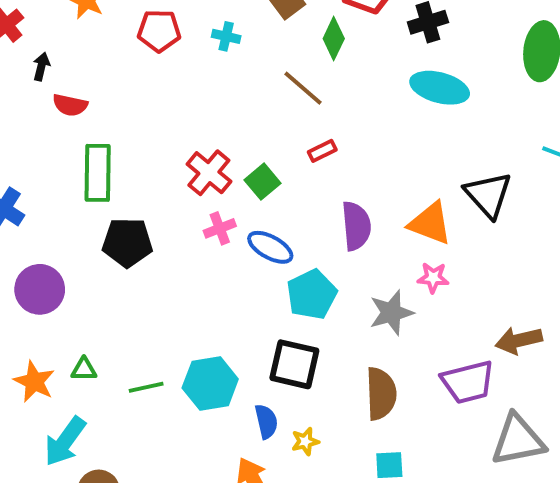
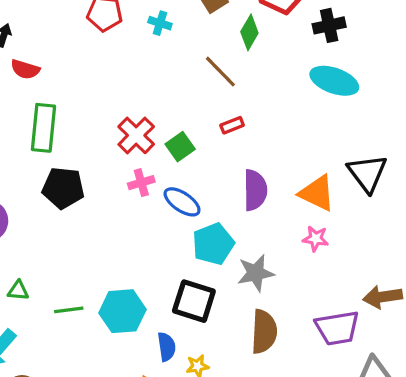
gray star: (391, 313) -> (256, 273), moved

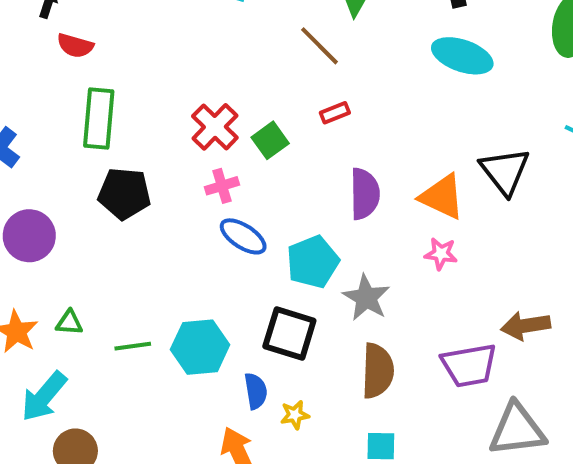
blue ellipse: (182, 202) -> (243, 236), moved
gray star: (256, 273) -> (366, 298), turned -30

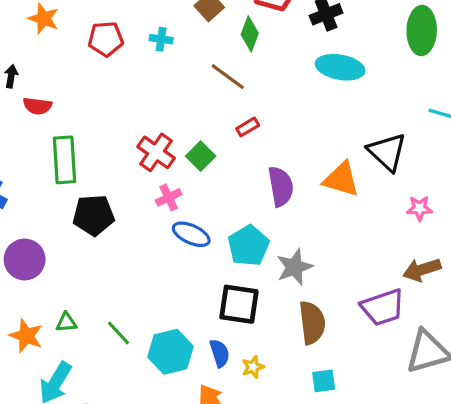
pink star: (441, 254) -> (420, 208), moved
gray star: (366, 298) -> (294, 267), turned 30
green line: (133, 346) -> (119, 333), turned 64
cyan hexagon: (200, 347) -> (171, 352), moved

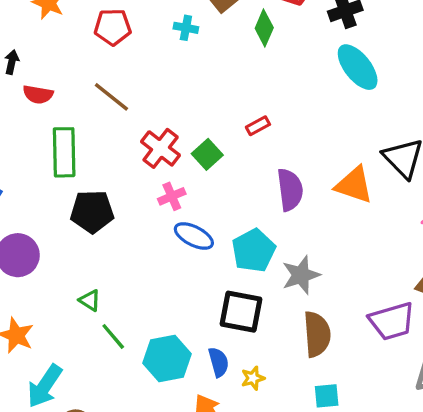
cyan cross: (161, 39) -> (186, 28), moved
cyan ellipse: (340, 67) -> (358, 67), turned 39
brown line: (228, 77) -> (111, 97), moved
green triangle: (66, 322) -> (90, 300), moved, turned 35

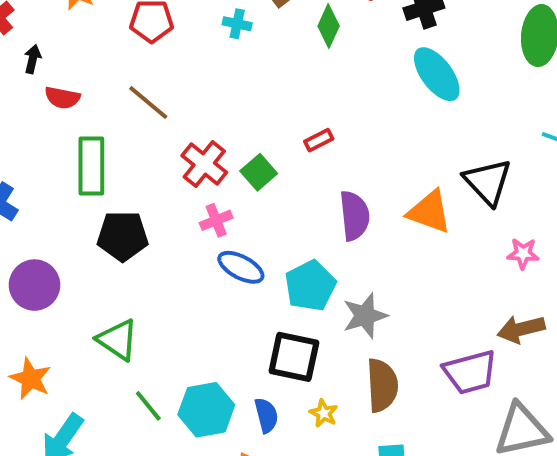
green triangle: (90, 300) -> (118, 340), size x1.6
green line: (113, 336) -> (148, 406), moved
yellow star: (253, 378) -> (324, 413), moved, turned -30

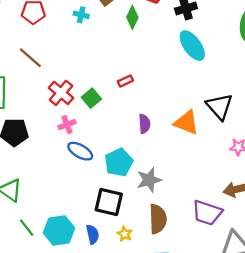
purple semicircle: (354, 216) -> (144, 124), size x0.7
purple trapezoid: (470, 372) -> (207, 213), turned 32

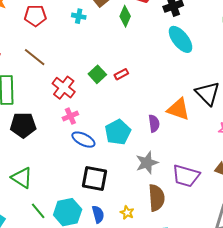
green square: (91, 98) -> (97, 74), moved
purple semicircle: (144, 124) -> (154, 123), moved
cyan pentagon: (119, 162) -> (118, 132), moved
black square: (109, 202) -> (94, 178), moved
purple trapezoid: (207, 213) -> (186, 176), moved

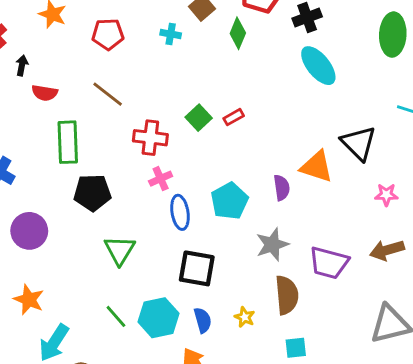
red cross: (64, 88) -> (150, 138), turned -30
blue ellipse: (83, 140) -> (180, 212), turned 55
green triangle: (22, 178) -> (120, 250), moved, turned 30

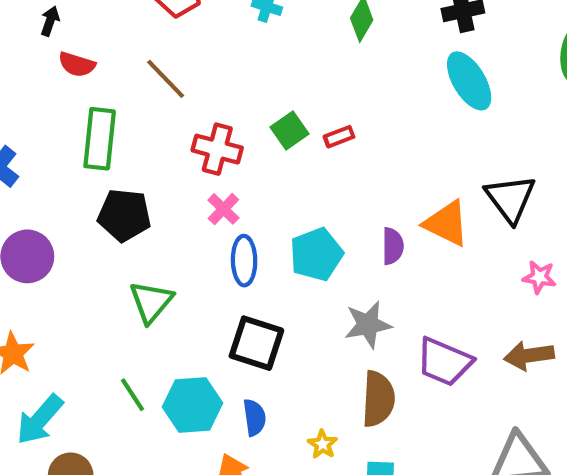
pink cross: (161, 179) -> (223, 209), turned -30
yellow star: (245, 317) -> (323, 444), moved

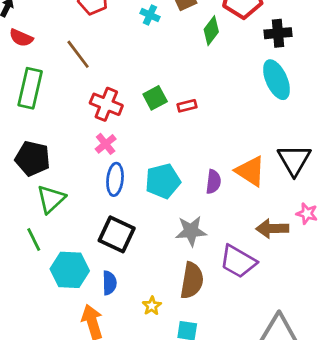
black pentagon: (124, 215) -> (33, 158), moved
brown arrow: (529, 356) -> (272, 229), moved
green line: (133, 395) -> (34, 239), moved

